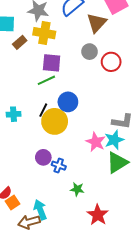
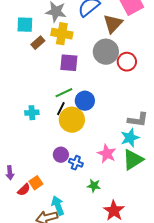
gray circle: (90, 52) -> (106, 52), size x1.6
green line: (46, 80) -> (64, 93), moved
pink star: (96, 142) -> (107, 154), moved
orange square: (13, 203) -> (36, 183), moved

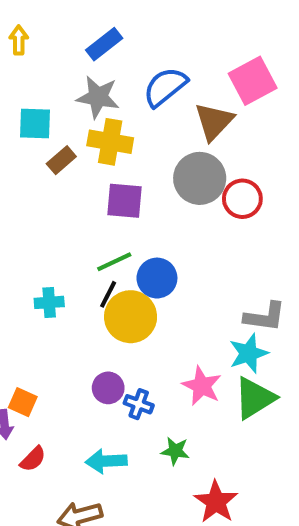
orange square: (36, 183) -> (23, 402), moved, turned -32
cyan arrow: (58, 206) -> (106, 461), moved, turned -72

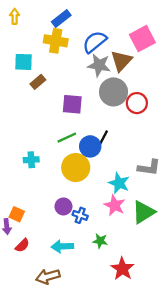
gray star: (98, 97) -> (99, 65), moved
yellow cross: (110, 142) -> (56, 41), moved
black line: (108, 294) -> (103, 138), moved
cyan star: (248, 353) -> (119, 183), moved, turned -30

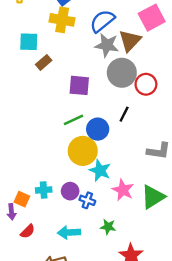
black line: (103, 138) -> (124, 114), moved
cyan cross: (31, 160) -> (44, 190), moved
cyan star: (119, 183) -> (100, 170), moved

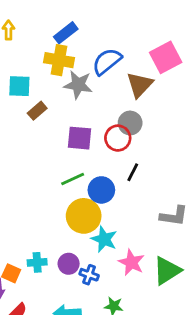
gray star: (107, 45) -> (78, 85), moved
gray circle: (122, 73) -> (130, 123), size x0.7
red circle: (146, 84) -> (118, 138), moved

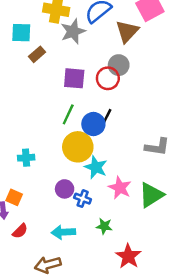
gray star: (78, 85) -> (73, 31), turned -30
black line: (133, 172) -> (107, 117), moved
green line: (73, 179) -> (68, 114), turned -40
cyan cross: (37, 262) -> (26, 158), moved

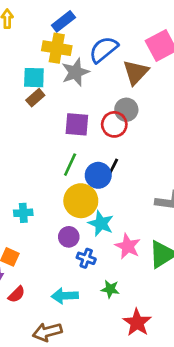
cyan square: (21, 33) -> (34, 78), moved
purple circle: (65, 189) -> (69, 237), moved

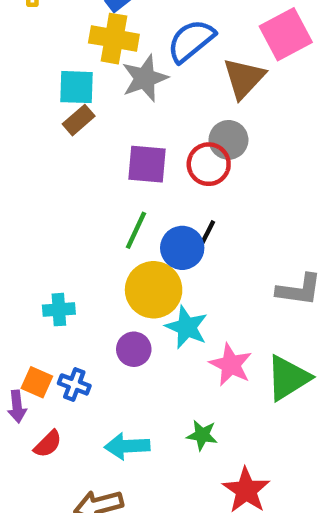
blue cross: (86, 258) -> (74, 384), moved

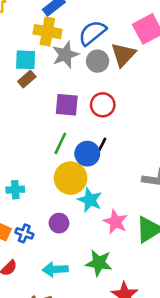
gray circle: (228, 140) -> (98, 61), moved
purple circle: (134, 349) -> (59, 223), moved
green star: (202, 435) -> (99, 263), size x1.5

